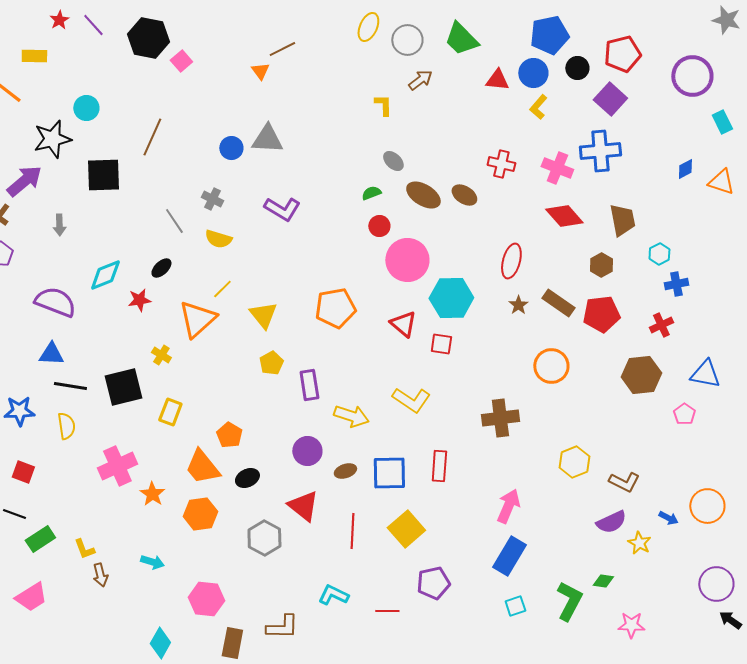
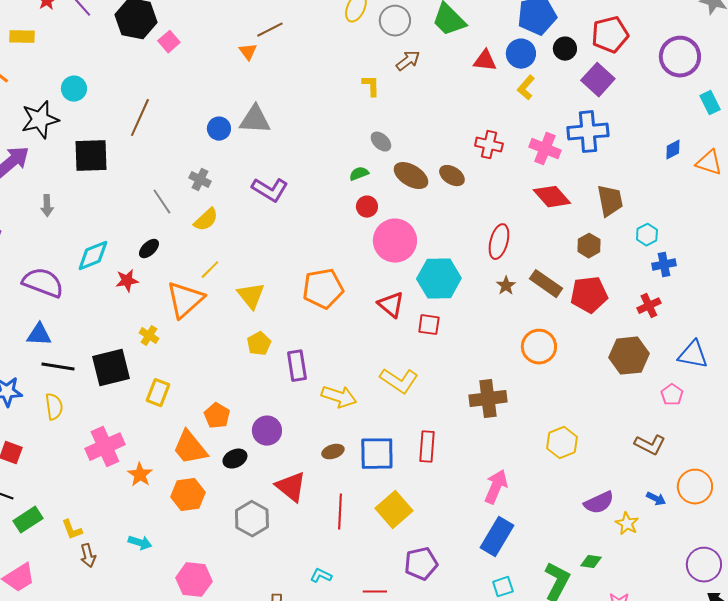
yellow semicircle: (218, 239) -> (206, 220), turned -60
purple circle: (307, 451) -> (267, 431), moved
brown L-shape: (624, 482) -> (650, 445), moved
cyan L-shape: (333, 595) -> (321, 576), size x0.7

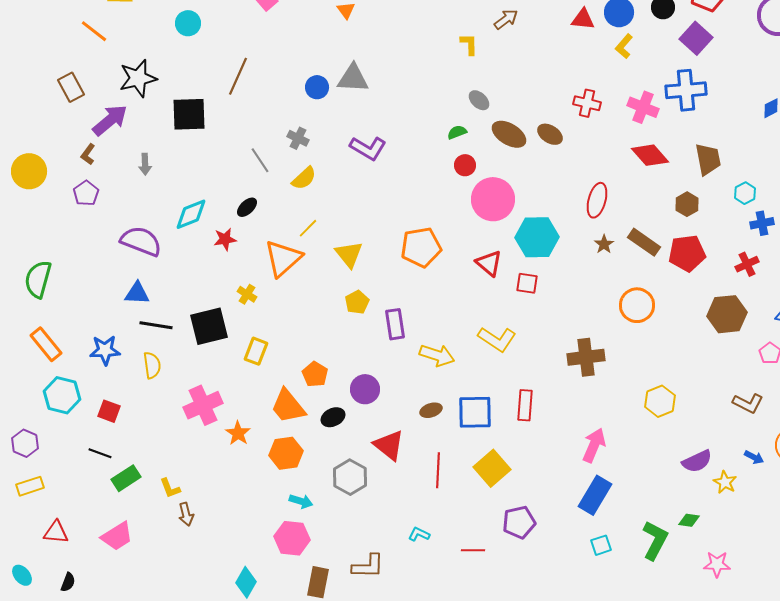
cyan circle: (74, 89) -> (188, 23), moved
cyan arrow: (140, 543) -> (301, 501), moved

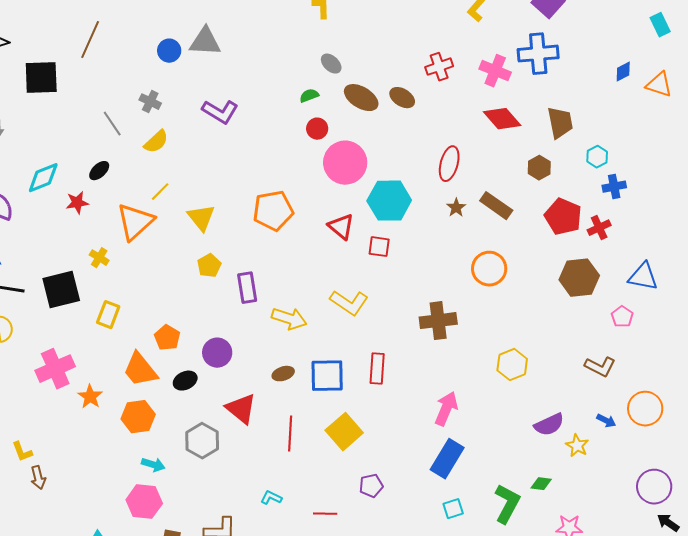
red cross: (587, 103) -> (439, 67), turned -32
red pentagon: (687, 253) -> (563, 217), moved, turned 30
purple pentagon: (519, 522) -> (371, 486), size x0.7

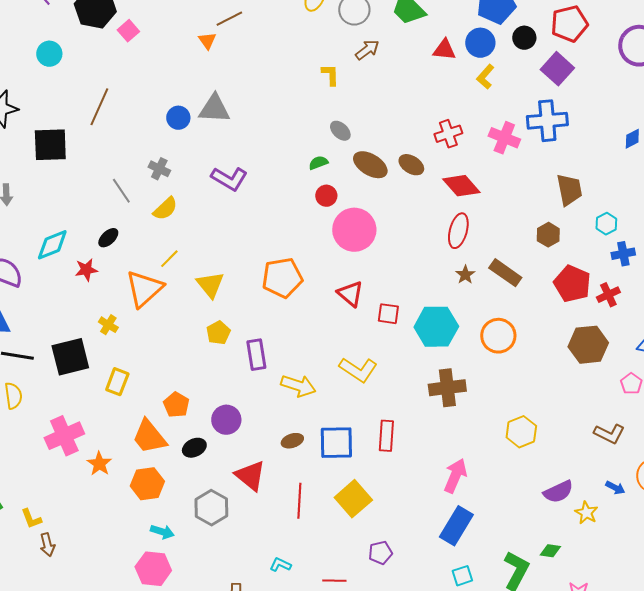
red diamond: (502, 119) -> (461, 186), moved
cyan hexagon: (389, 201) -> (436, 327), moved

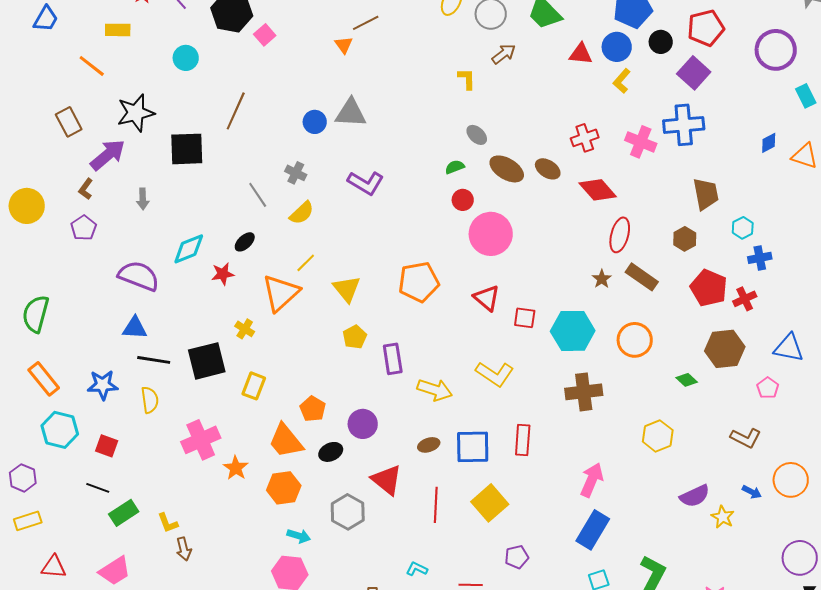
red ellipse: (458, 231) -> (620, 235), moved
green diamond: (550, 551) -> (687, 380), moved, turned 35

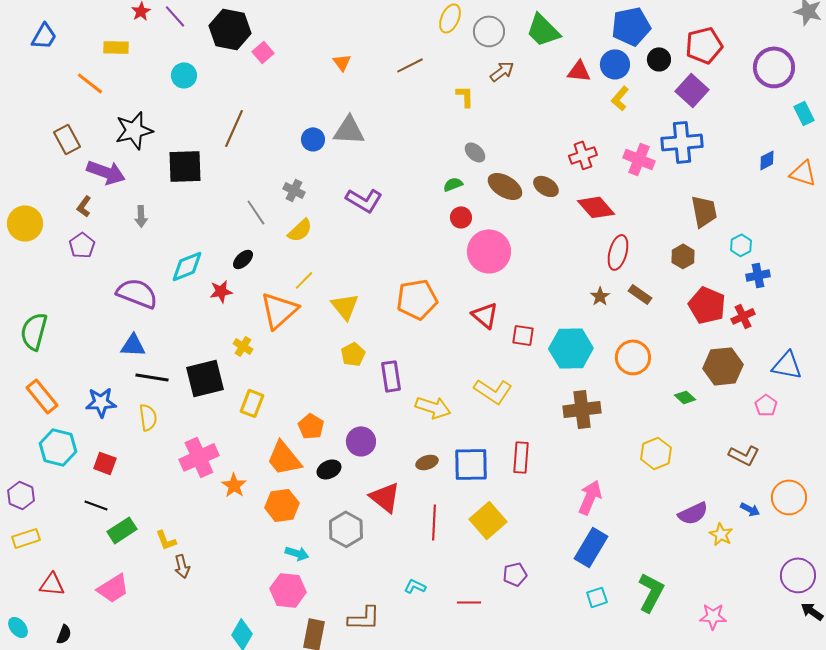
brown line: (366, 23) -> (410, 65), moved
purple arrow: (108, 155) -> (106, 172), turned 60
brown rectangle: (642, 277) -> (640, 294), size x0.7

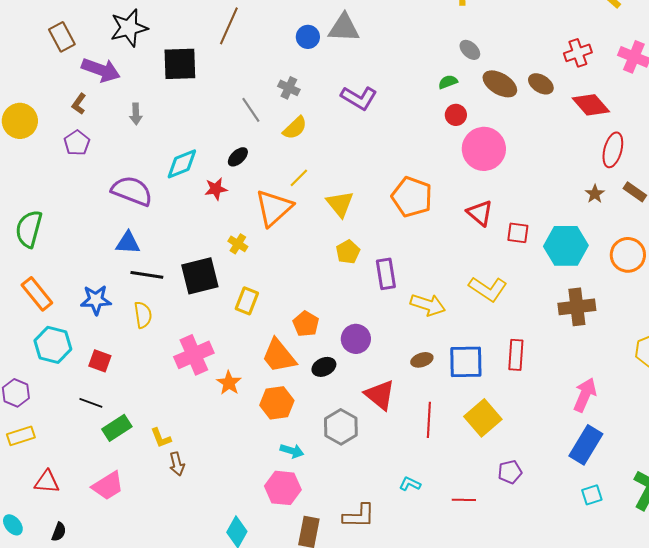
orange pentagon: (417, 299) -> (412, 197), turned 30

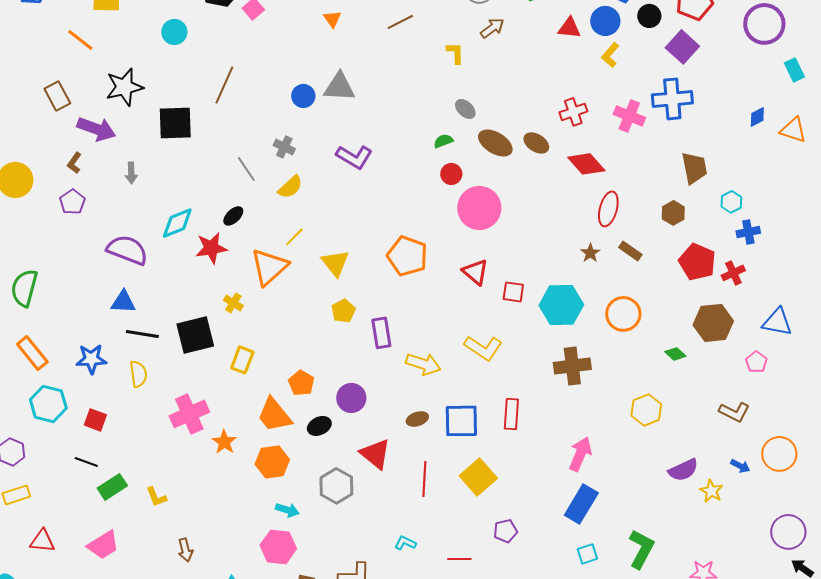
red star: (216, 189) -> (211, 248), size x1.4
brown arrow: (177, 464) -> (185, 550), moved

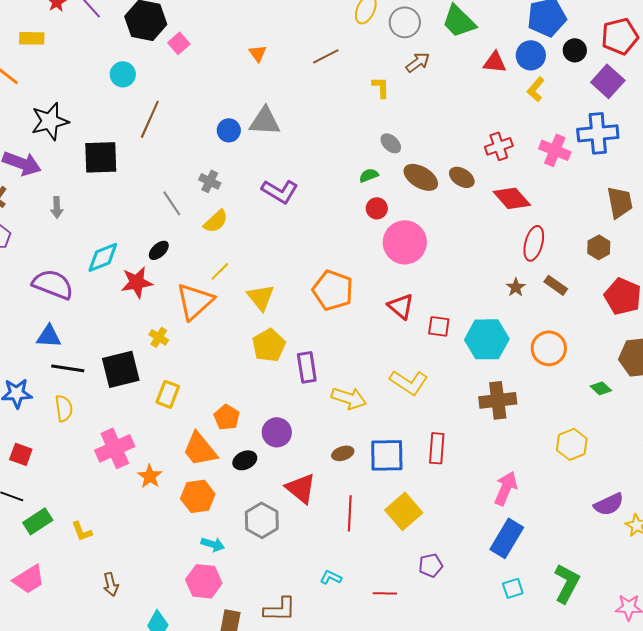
cyan circle: (174, 32) -> (123, 74), moved
yellow pentagon: (343, 311) -> (269, 345), size x1.4

